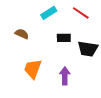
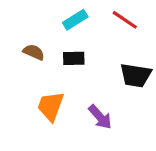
black rectangle: (64, 38) -> (74, 58), moved
purple arrow: (65, 76) -> (100, 117), turned 138

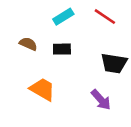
orange trapezoid: (51, 106) -> (42, 89), turned 100
purple arrow: (100, 117) -> (101, 100), moved

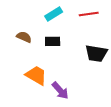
red line: (105, 17) -> (89, 14), turned -42
purple arrow: (101, 100) -> (60, 91), moved

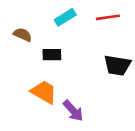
brown semicircle: (24, 37) -> (23, 35), moved
black rectangle: (53, 41) -> (52, 55), moved

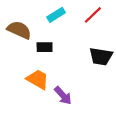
red line: (108, 17) -> (93, 15), turned -36
brown semicircle: (23, 35) -> (19, 30), size x1.5

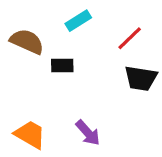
red line: (93, 15) -> (130, 38), moved
orange trapezoid: (38, 79) -> (30, 134), moved

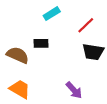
brown semicircle: (27, 41) -> (18, 55), moved
purple arrow: (88, 133) -> (74, 90), moved

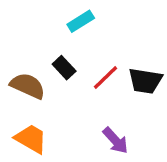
red line: (86, 25) -> (106, 78), moved
black rectangle: (41, 43) -> (64, 68), turned 48

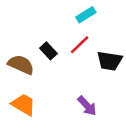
cyan rectangle: (81, 21) -> (86, 15), moved
red line: (106, 78) -> (80, 45), moved

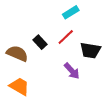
purple arrow: (87, 106) -> (72, 71), moved

